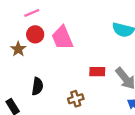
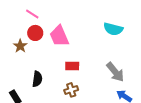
pink line: (32, 13) -> (32, 14), turned 56
red rectangle: (97, 72) -> (72, 66), moved

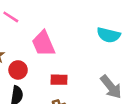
red circle: (35, 33) -> (18, 70), moved

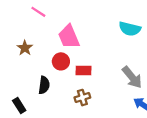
red circle: (18, 70) -> (61, 61), moved

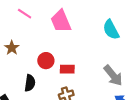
cyan semicircle: (130, 29) -> (111, 30), turned 48
pink trapezoid: (69, 37) -> (61, 21), moved

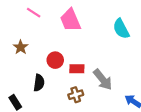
gray arrow: (113, 76) -> (103, 80), moved

